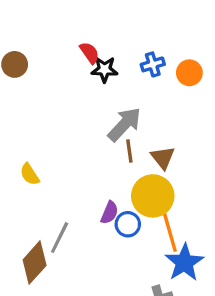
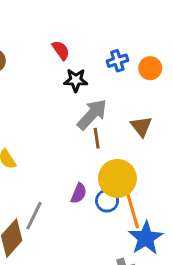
black star: (104, 69) -> (76, 80), moved
brown triangle: (163, 158) -> (141, 126), moved
blue circle: (128, 224) -> (107, 201), moved

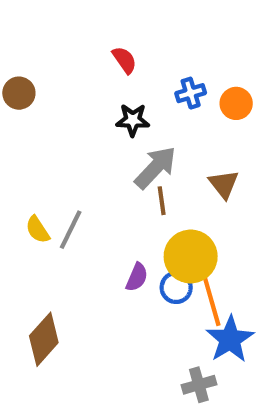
red semicircle: (61, 50) -> (124, 60), moved
gray line: (34, 216) -> (71, 230), moved

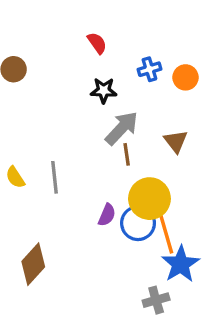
yellow semicircle: (38, 230) -> (15, 177), moved
gray line: (71, 230) -> (55, 177), turned -32
blue circle: (176, 288) -> (138, 223), size x1.4

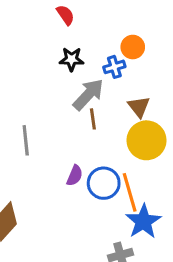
blue cross: (149, 69) -> (114, 67), moved
orange circle: (186, 77) -> (133, 47), moved
yellow circle: (149, 199) -> (146, 140), moved

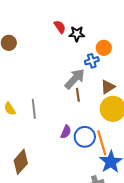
black star: (72, 59) -> (77, 34), moved
brown triangle: (139, 107) -> (108, 87), turned 35

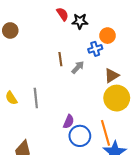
gray arrow: (75, 79) -> (78, 67), size x0.6
brown line: (78, 95) -> (60, 59), moved
blue circle: (85, 137) -> (80, 136), moved

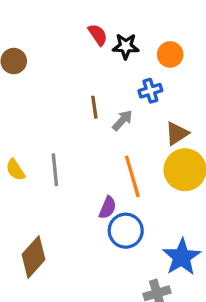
orange circle: (108, 36) -> (170, 54), moved
orange line: (105, 133) -> (132, 176), moved

